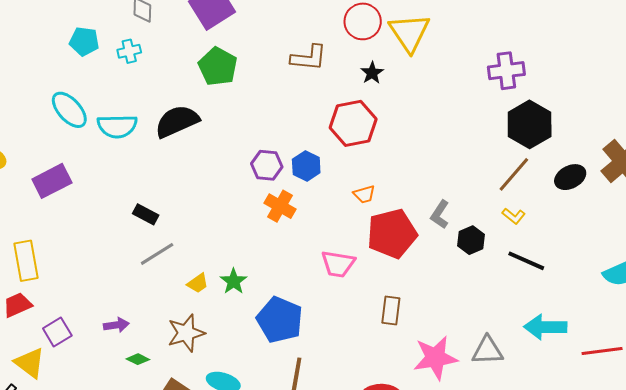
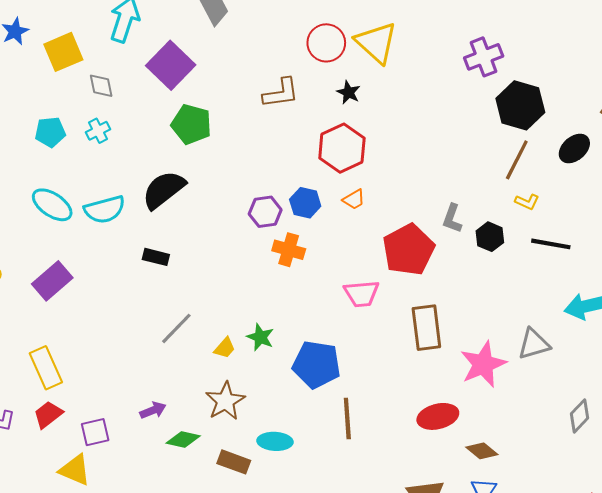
orange trapezoid: (364, 194) -> (354, 199), moved
black rectangle: (146, 214) -> (156, 257), moved
brown rectangle: (391, 311) -> (426, 328), size x1.5
purple square: (57, 332) -> (95, 432), turned 32
green diamond: (138, 359) -> (183, 439), size x1.4

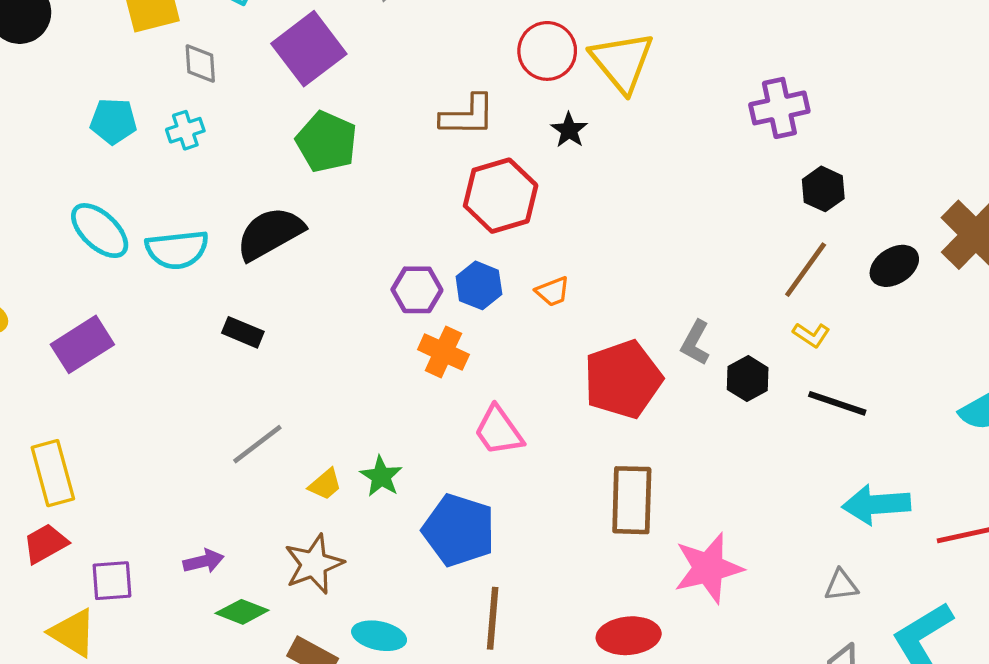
black hexagon: (520, 105) -> (823, 189), size x0.6
red hexagon: (342, 148) -> (501, 196), moved
pink trapezoid: (362, 294) -> (499, 431), moved, turned 51
gray triangle: (534, 344) -> (841, 585), moved, size x0.7

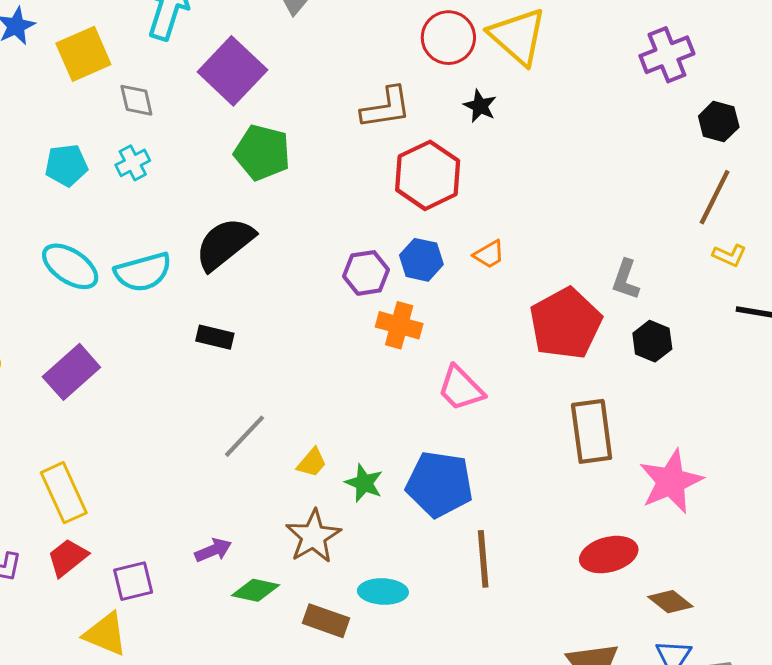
black hexagon: (748, 379) -> (652, 341), moved
green star: (381, 476) -> (364, 483), moved

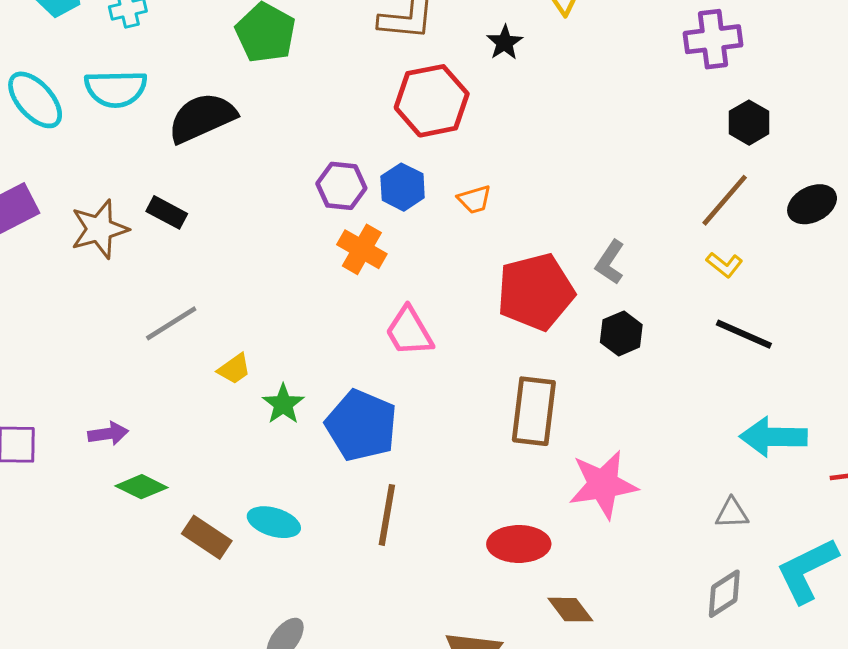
cyan semicircle: (143, 272) -> (116, 89), moved
brown star: (313, 536) -> (99, 229), moved

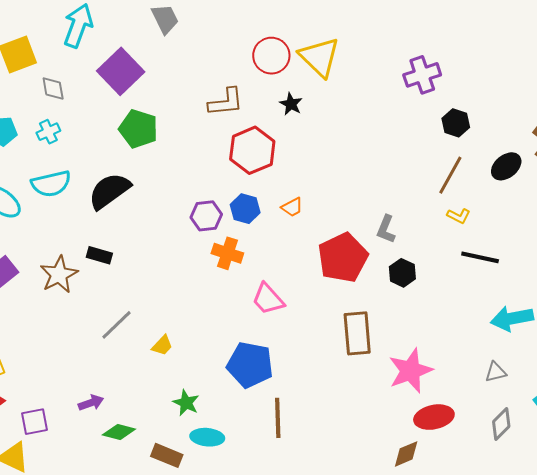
green star: (283, 404) -> (186, 403), moved
red ellipse: (519, 544) -> (434, 417), moved
brown diamond: (570, 610) -> (406, 454), turned -64

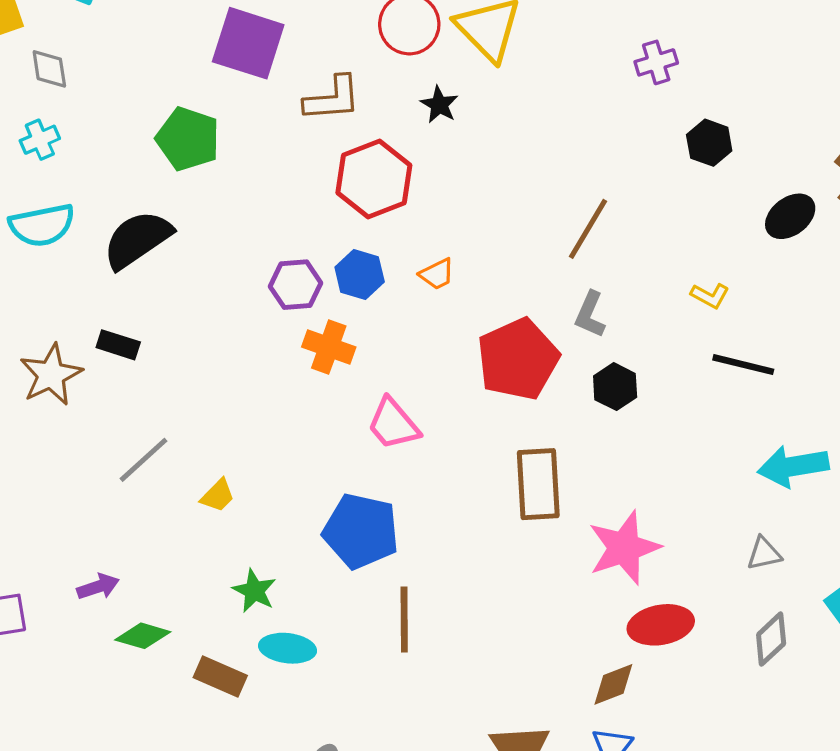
purple square: (121, 71) -> (248, 43), moved, turned -30
purple cross: (422, 75) -> (656, 62), size x0.7
brown line: (450, 175) -> (588, 229), moved

